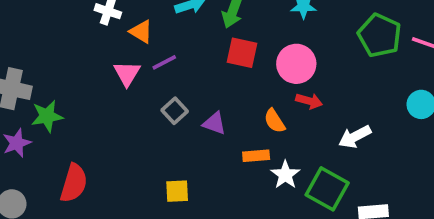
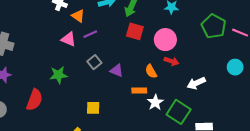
pink triangle: (127, 73) -> (69, 39), turned -42
green star: (47, 116) -> (58, 75), moved

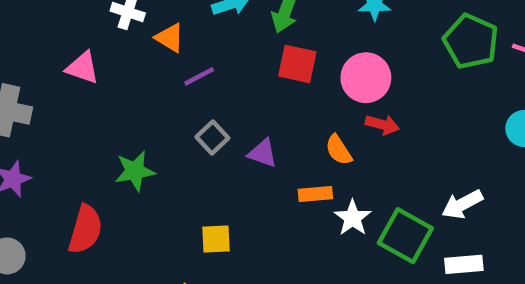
pink triangle: (69, 39) -> (82, 68), moved
white arrow: (196, 83) -> (462, 204), moved

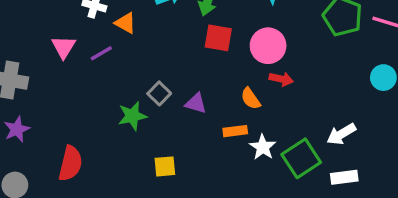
pink triangle: (82, 68) -> (64, 47), turned 45
purple line: (199, 76) -> (101, 53), moved
green star: (135, 171) -> (132, 116), moved
green square: (405, 236) -> (301, 158), turned 30

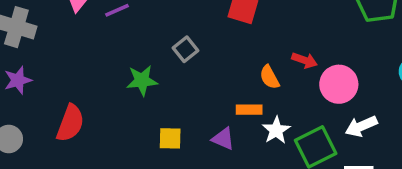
pink circle: (268, 46) -> (339, 84), moved
gray square: (159, 93) -> (185, 49), moved
purple triangle: (196, 103) -> (223, 139), moved

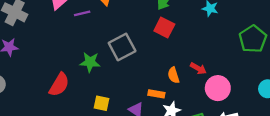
gray square: (185, 49) -> (122, 47), size x1.6
red semicircle: (70, 123) -> (59, 85), moved

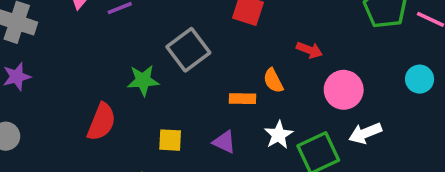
red arrow: (198, 68) -> (309, 50), moved
orange rectangle: (156, 94) -> (242, 99), moved

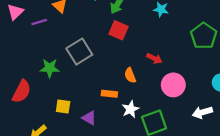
orange rectangle: (242, 99) -> (109, 94), moved
white arrow: (365, 133) -> (202, 112), moved
purple triangle: (224, 142) -> (89, 118), moved

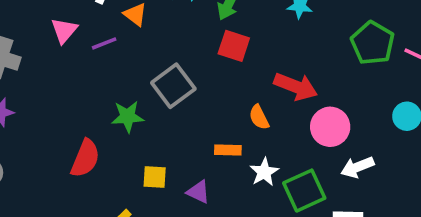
red arrow: (154, 58) -> (296, 86), size x1.6
white arrow: (202, 112) -> (357, 167), moved

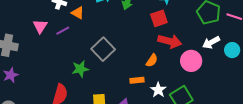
red square: (234, 46) -> (159, 18), moved, turned -30
orange semicircle: (259, 117) -> (152, 60), turned -112
white arrow: (357, 167) -> (211, 42), moved

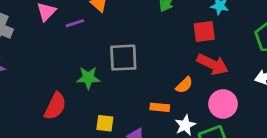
gray square: (103, 49) -> (123, 58), turned 30
pink circle: (191, 61) -> (223, 104), moved

